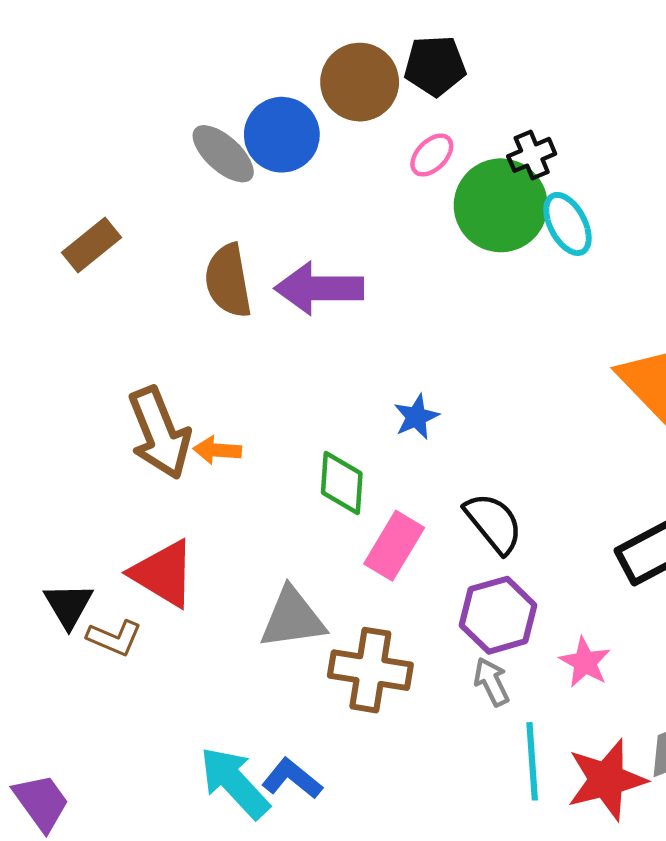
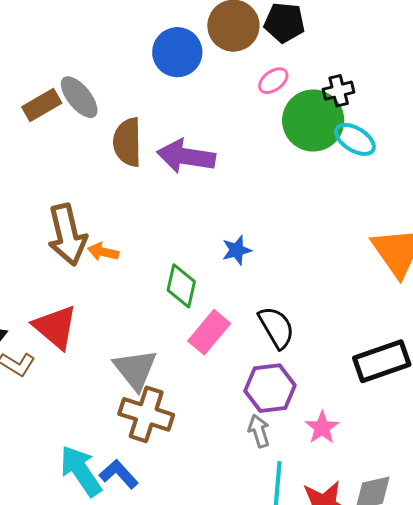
gray ellipse: (223, 154) -> (79, 97), moved
cyan ellipse: (568, 224) -> (355, 139), turned -39
gray triangle: (292, 618) -> (135, 369), turned 51
brown cross: (370, 670) -> (146, 414), moved

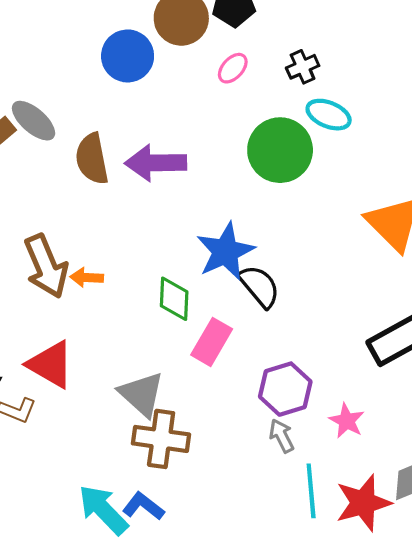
green circle: (313, 120) -> (280, 150), moved
blue star: (237, 250) -> (225, 251), size x1.8
black semicircle: (276, 327) -> (259, 286), moved

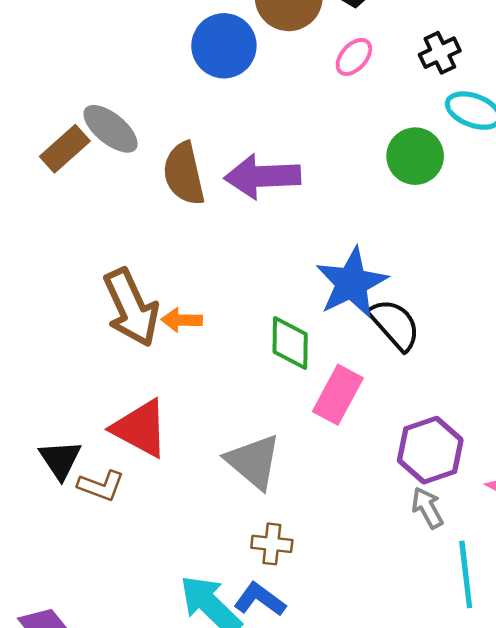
green circle: (280, 150) -> (415, 156), size x0.7
brown cross: (161, 439) -> (272, 544), moved, size x0.6

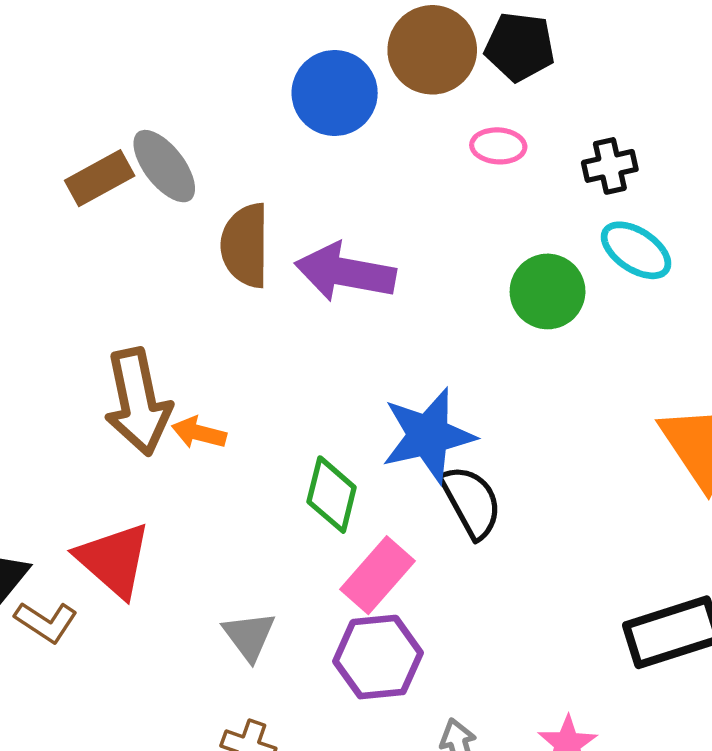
pink ellipse: (354, 57) -> (498, 146), turned 39
purple hexagon: (430, 450) -> (378, 657), moved
gray triangle: (253, 462) -> (249, 636), size x0.7

